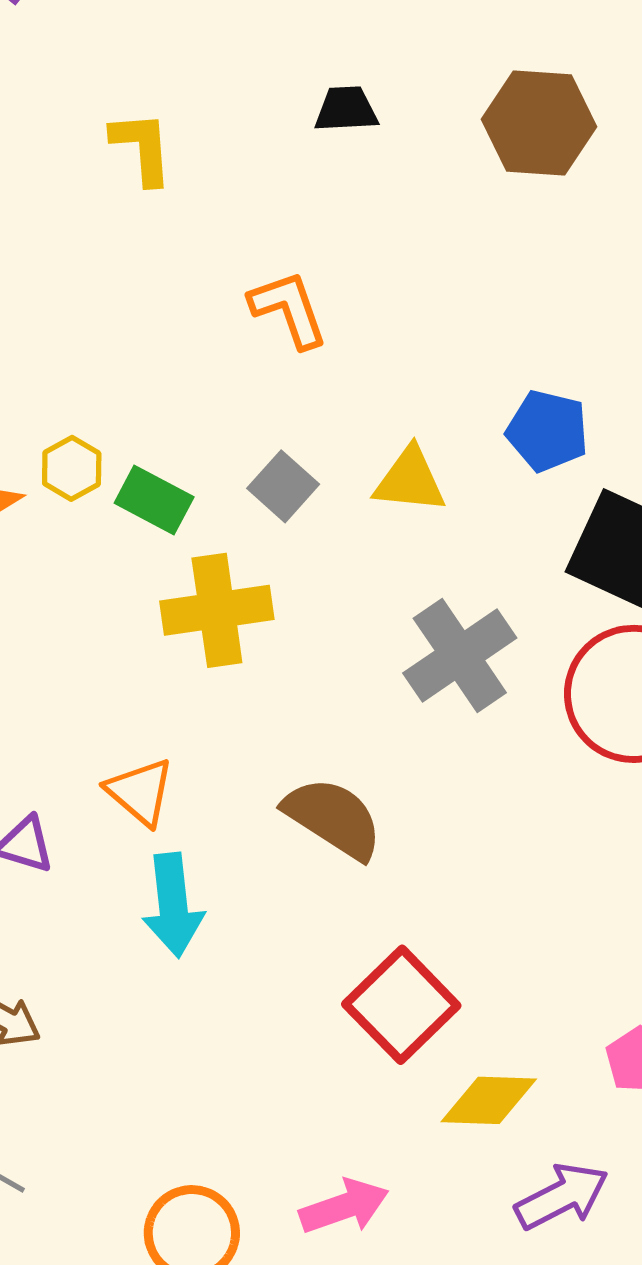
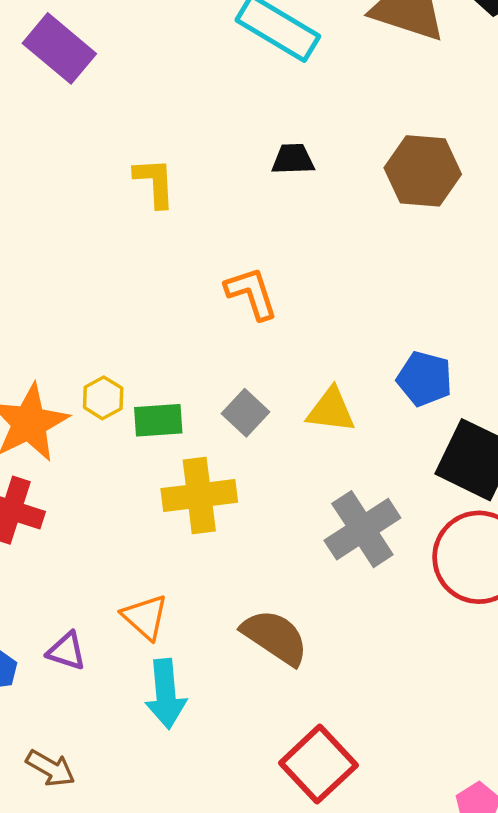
green rectangle: (154, 500) -> (158, 420), turned -33

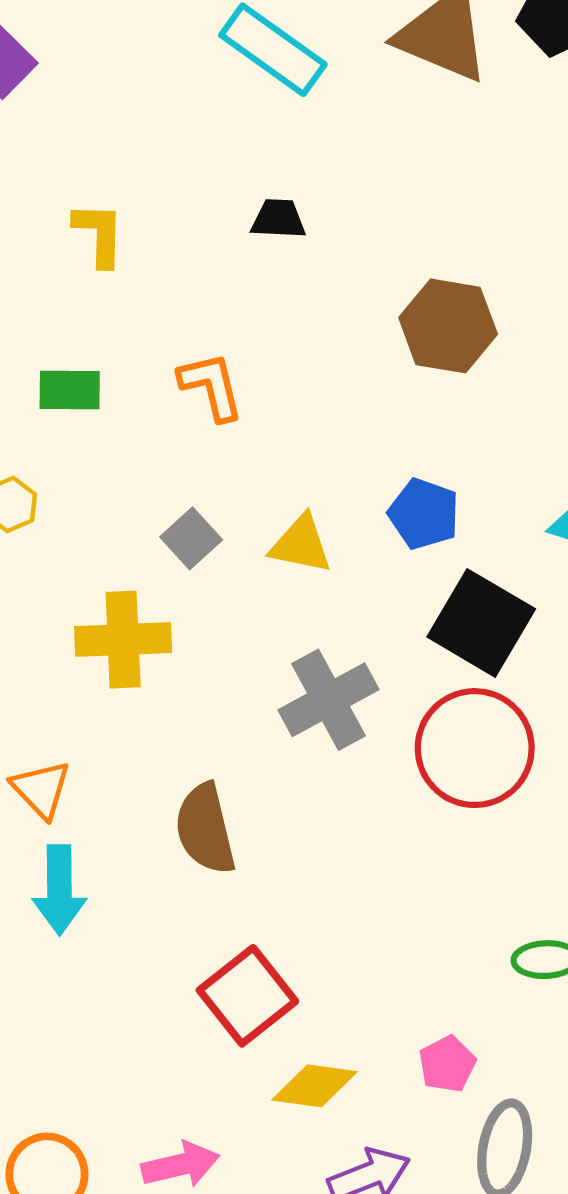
brown hexagon: (423, 171) -> (448, 326), moved
green rectangle: (158, 420) -> (70, 390), moved
brown semicircle: (275, 637) -> (205, 829), turned -142

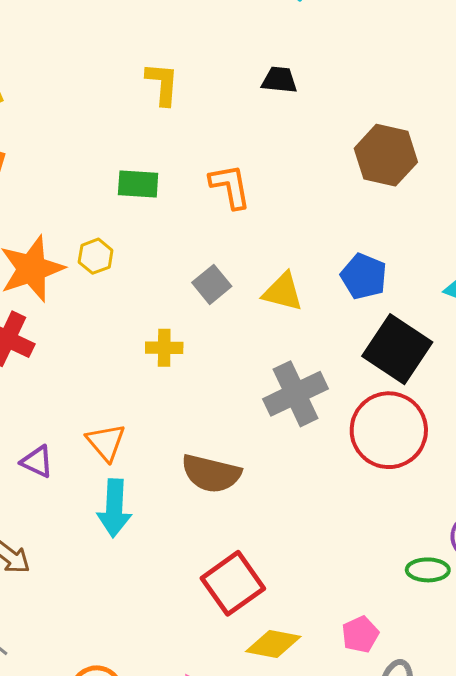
yellow cross: (123, 640) -> (164, 348), size x0.6
brown semicircle: (205, 829) -> (211, 473), turned -66

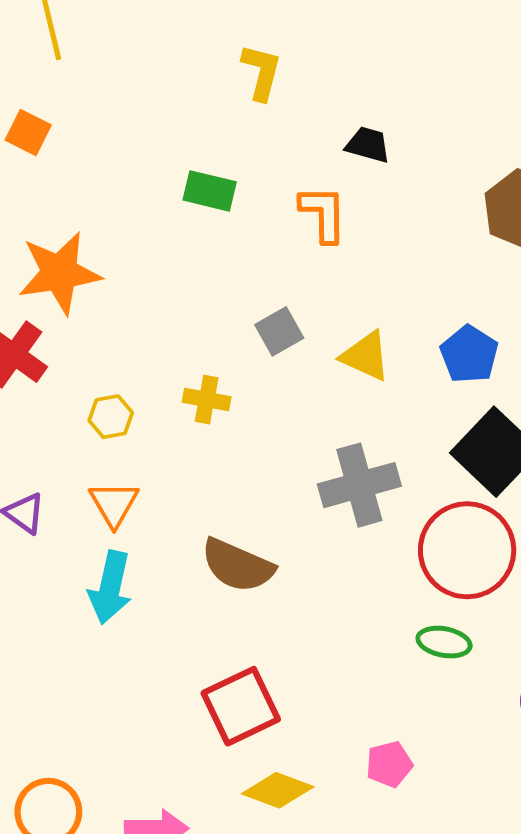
black trapezoid: (279, 80) -> (368, 145), moved
yellow hexagon: (96, 256) -> (111, 417), moved
green ellipse: (428, 570) -> (444, 642), moved
pink pentagon: (360, 634) -> (389, 764), moved

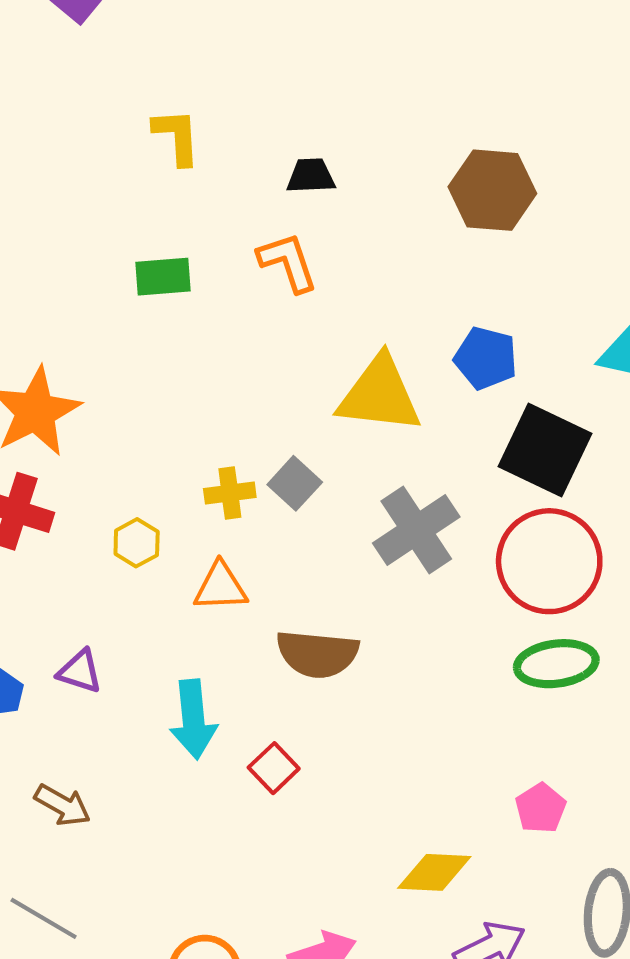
gray square: (279, 331) -> (295, 483), moved
yellow triangle: (366, 356) -> (379, 395), size x1.5
orange triangle: (114, 504) -> (220, 587), moved, turned -44
green ellipse: (444, 642) -> (556, 664), size x1.4
red square: (241, 706) -> (274, 768), moved, size x0.6

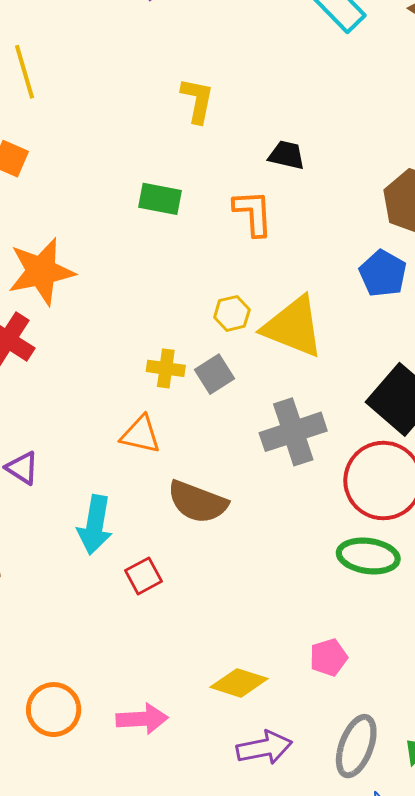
blue pentagon: (486, 358) -> (383, 273), moved
yellow hexagon: (137, 543) -> (232, 313), moved

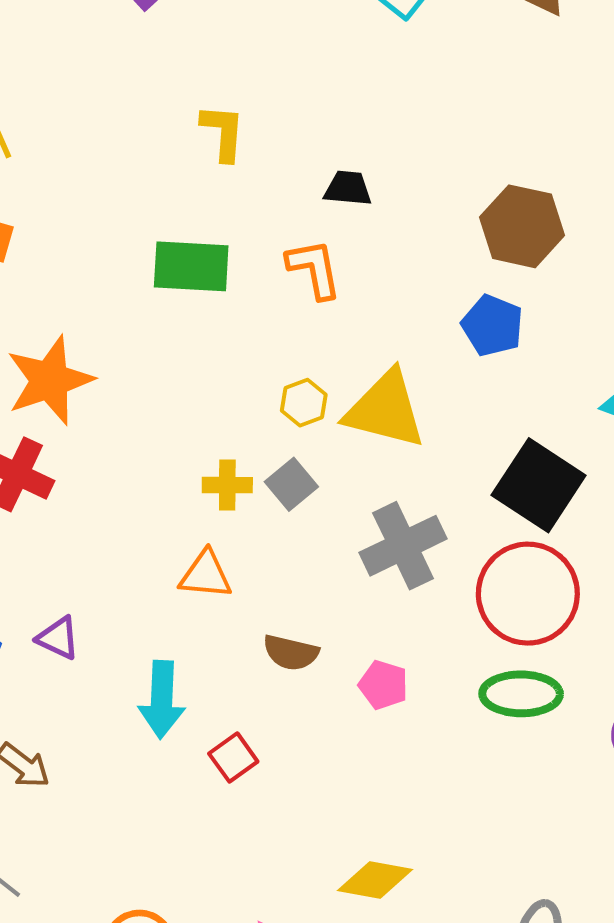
green rectangle: (160, 199) -> (191, 266), size x1.4
brown semicircle: (197, 502) -> (291, 653), size x0.7
pink pentagon: (329, 657) -> (383, 685), moved, turned -30

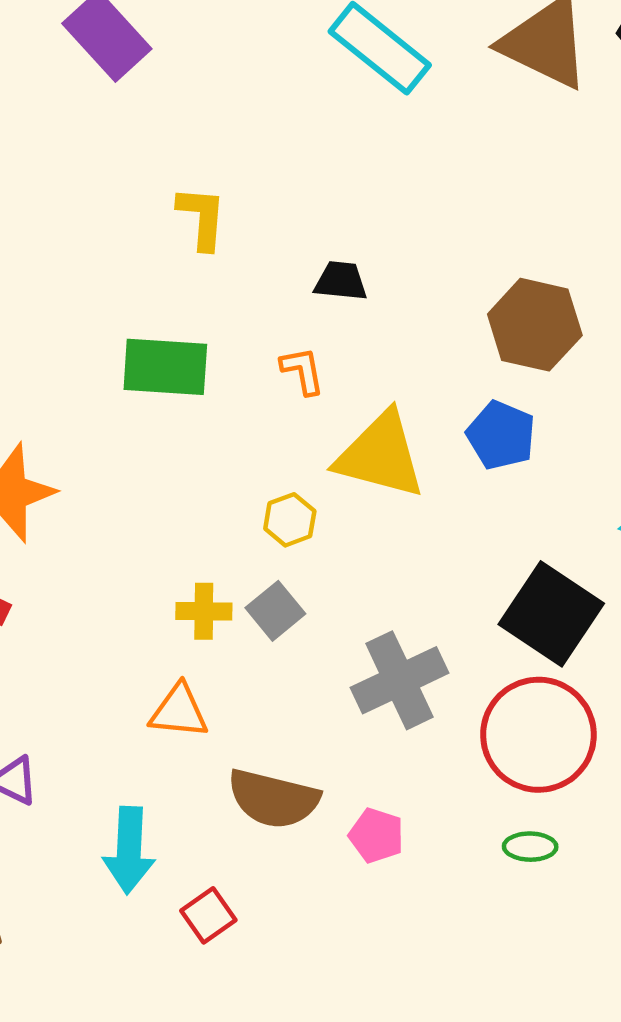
orange L-shape: (314, 269) -> (302, 371), size x0.7
yellow triangle: (385, 410) -> (380, 455), moved
brown semicircle: (291, 653) -> (273, 799), size x1.5
green ellipse: (521, 694) -> (530, 847), size x0.6

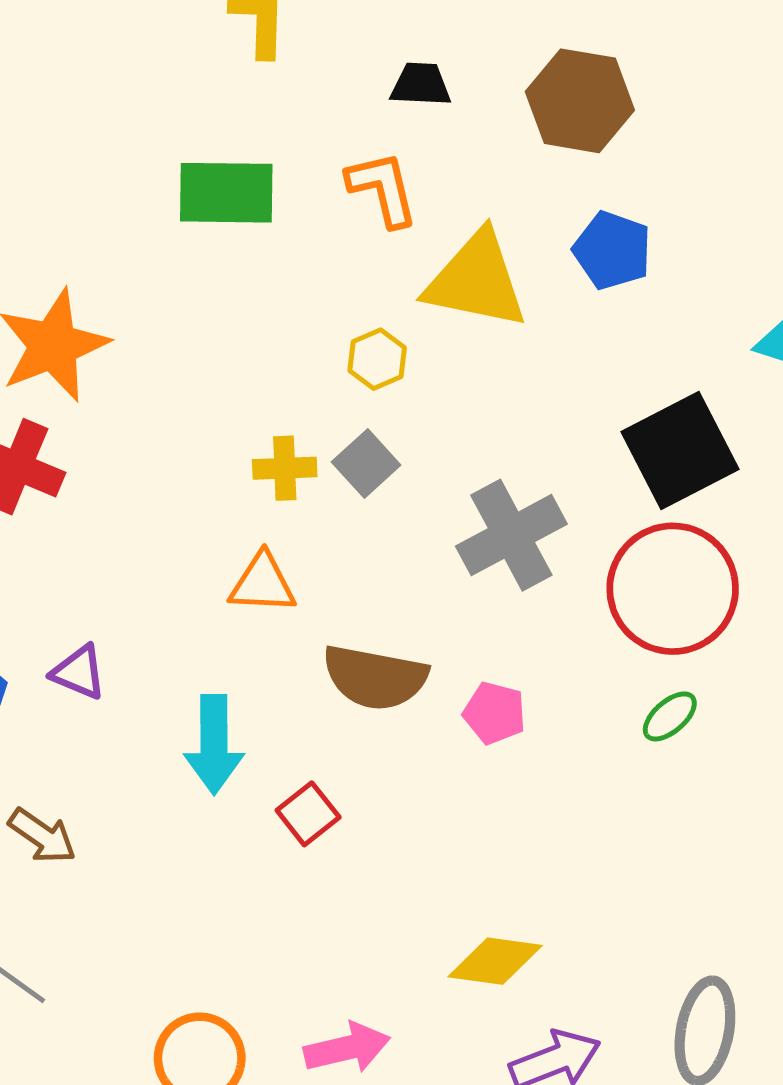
brown hexagon: (535, 325) -> (580, 101), moved
orange L-shape: (302, 371) -> (383, 189), size x1.4
black square: (551, 614) -> (680, 451), turned 32
green ellipse: (530, 847) -> (670, 716), turned -39

